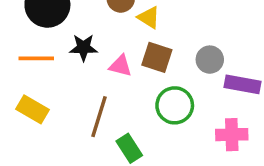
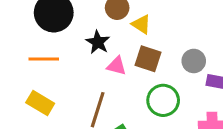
black star: (83, 48) -> (98, 42), moved, turned 30

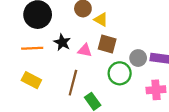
black star: (98, 42) -> (62, 42), moved
gray circle: (194, 61) -> (138, 58), moved

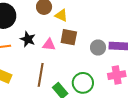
green circle: (120, 73) -> (83, 83), moved

